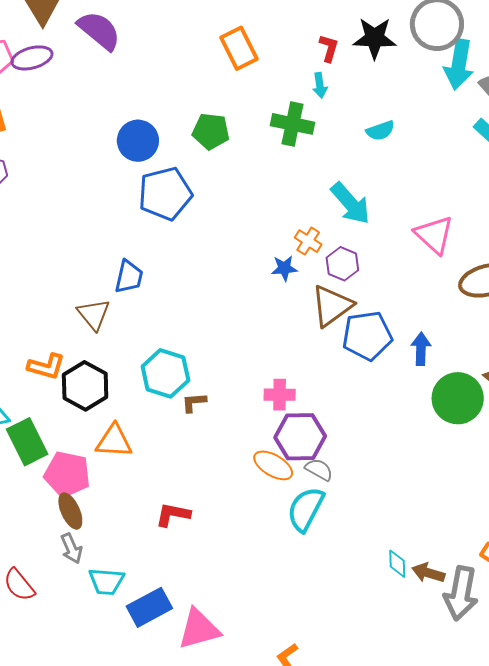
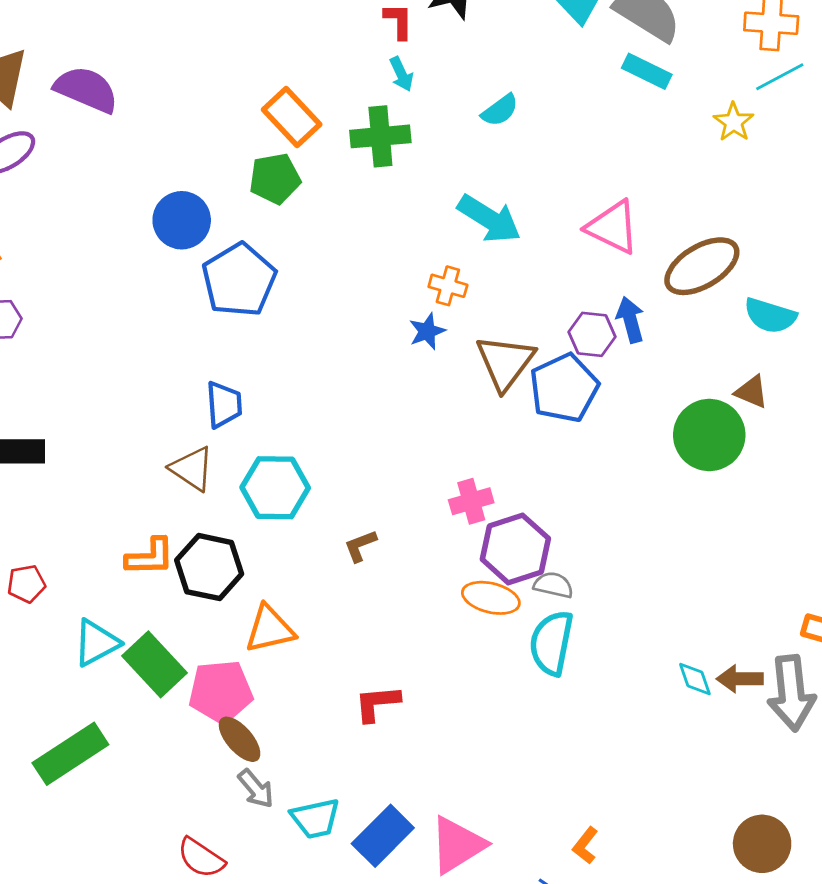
orange rectangle: (239, 48) -> (292, 117), moved
purple hexagon: (342, 264) -> (592, 334), moved
blue arrow: (421, 349) -> (630, 320), moved
cyan hexagon: (165, 373) -> (275, 488), moved

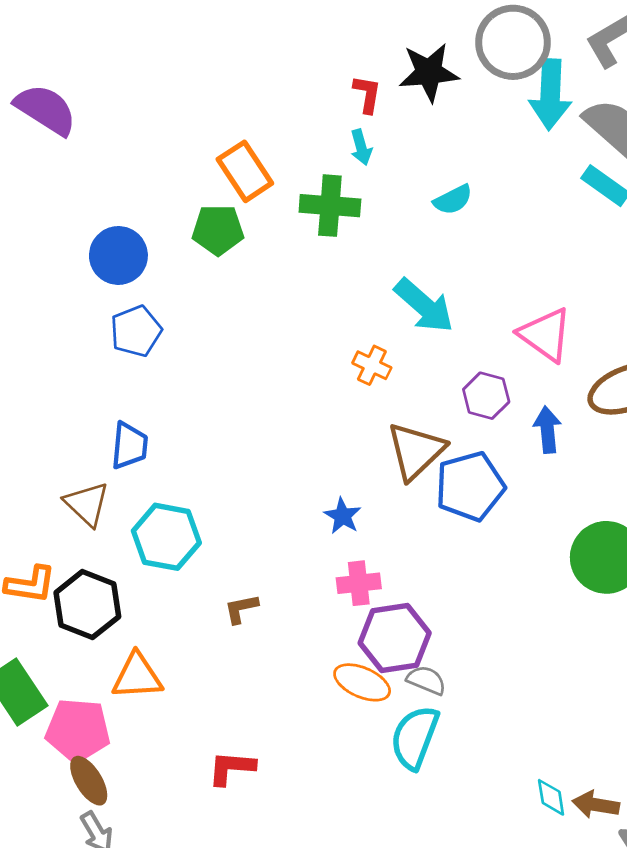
blue pentagon: (239, 280) -> (136, 331), moved, size x0.7
blue star: (427, 331) -> (343, 516), moved, turned -30
purple hexagon: (592, 334) -> (486, 396), moved

